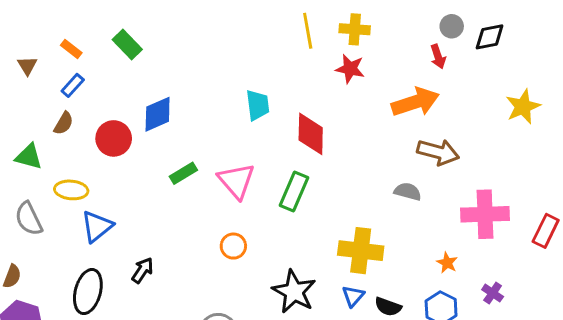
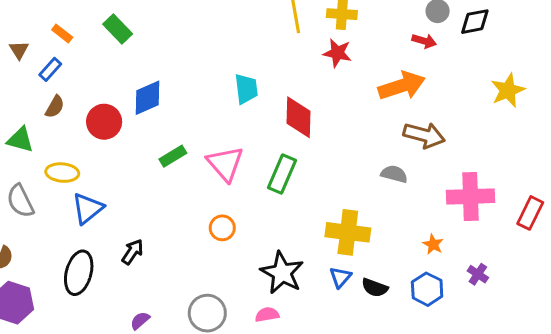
red arrow: (438, 57) -> (424, 41), turned -55
blue rectangle: (73, 85) -> (50, 69), moved

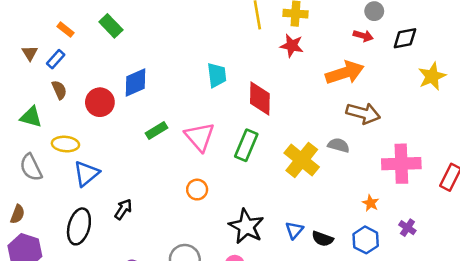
black diamond: (475, 22) -> (405, 38), moved
brown triangle: (19, 50) -> (30, 53), moved
brown semicircle: (55, 107) -> (59, 90), turned -54
yellow cross: (348, 232) -> (302, 160), moved, turned 32

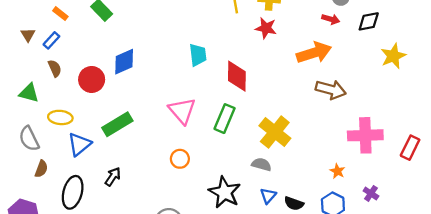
green rectangle: (156, 130) -> (117, 124), moved, size x1.5
gray semicircle: (339, 145) -> (261, 164), moved
brown semicircle: (17, 214) -> (41, 169), moved

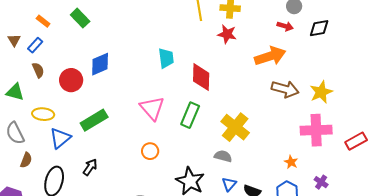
yellow star: (393, 56) -> (321, 92), moved
red rectangle: (410, 148) -> (356, 141), turned 35

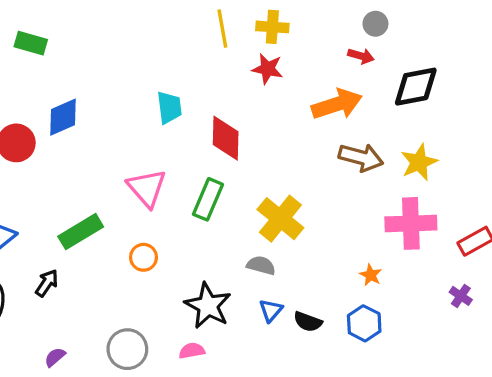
green rectangle: (80, 18) -> (31, 43), turned -30
black diamond: (319, 28) -> (416, 87), moved, size x1.4
green rectangle: (94, 120) -> (81, 232), moved
purple cross: (321, 182) -> (461, 296), moved

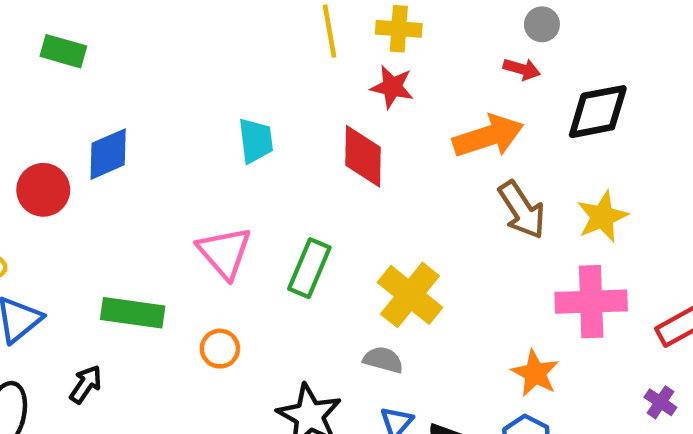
red diamond: (226, 138) -> (363, 156), moved
brown arrow: (361, 157) -> (522, 210), turned 42
green rectangle: (81, 232) -> (133, 313), turned 39
orange star: (371, 275) -> (535, 373), size x1.5

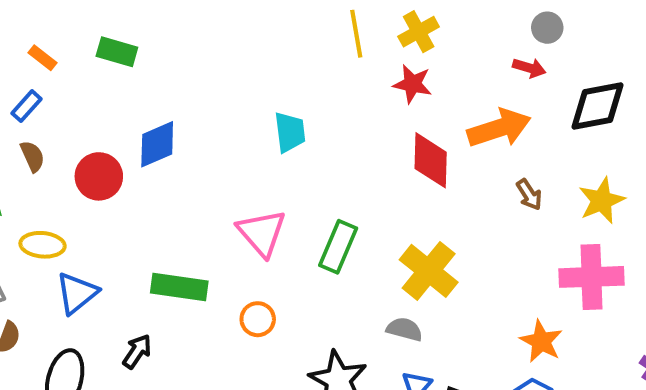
yellow cross: (399, 29) -> (419, 32), turned -33
red diamond: (363, 156) -> (431, 160), moved
brown arrow: (522, 210) -> (529, 195), size x0.6

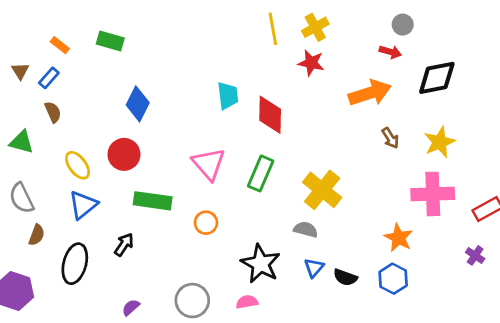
blue diamond: (157, 144) -> (138, 104), turned -40
red diamond: (431, 160) -> (270, 115), moved
red circle: (99, 176) -> (124, 154), moved
yellow ellipse: (43, 245) -> (78, 165), moved, turned 48

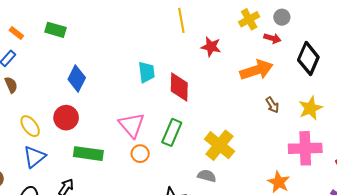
yellow cross: (315, 27) -> (249, 19), moved
black diamond: (437, 78) -> (308, 58), turned -56
orange circle: (206, 223) -> (140, 154), moved

